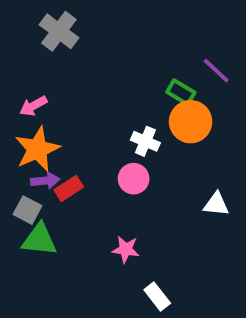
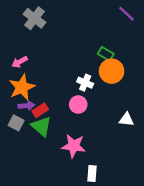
purple line: (216, 71) -> (126, 14), moved
green triangle: (39, 240) -> (41, 126), moved, turned 35
pink star: (126, 249) -> (74, 146), size x1.5
white rectangle: (157, 297) -> (92, 174), turned 42

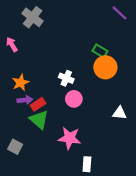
pink arrow: (20, 62) -> (12, 44), moved, turned 88
white cross: (85, 83) -> (66, 78), moved
orange star: (22, 87) -> (21, 83), size x0.7
gray square: (16, 123) -> (15, 147), moved

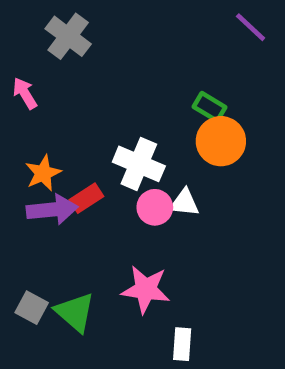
white cross: (66, 78) -> (139, 164), size x1.5
purple arrow: (25, 100) -> (52, 210), size x1.5
red rectangle: (38, 104) -> (86, 198), moved
white triangle: (120, 113) -> (184, 203), moved
green triangle: (39, 120) -> (75, 312), moved

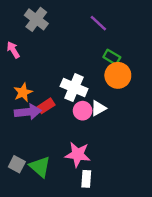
purple line: (251, 27) -> (98, 23), moved
white triangle: (184, 203) -> (98, 108), turned -35
white rectangle: (182, 344) -> (86, 179), moved

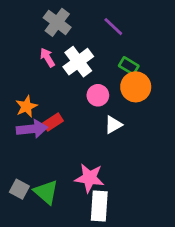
gray cross: (36, 19) -> (57, 22), moved
pink arrow: (13, 50) -> (47, 57), moved
white cross: (74, 88) -> (78, 62), moved, turned 30
pink circle: (83, 111) -> (98, 95), moved
white rectangle: (86, 179) -> (99, 206), size x1.5

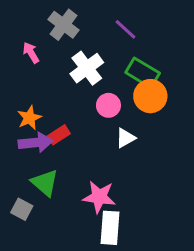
pink arrow: (47, 57) -> (31, 53), moved
green rectangle: (129, 66) -> (143, 73), size x1.5
green triangle: (46, 192) -> (45, 183), moved

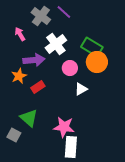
purple line: (126, 29) -> (64, 12), moved
purple arrow: (36, 143) -> (34, 60), moved

